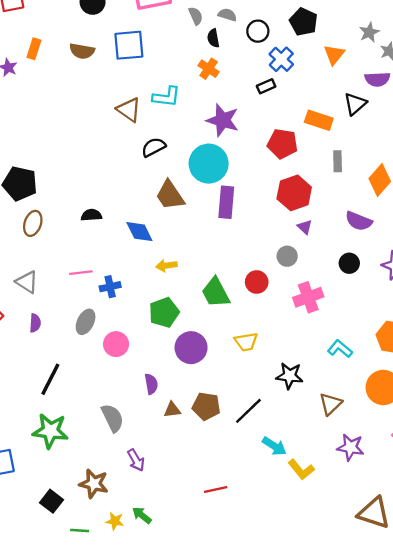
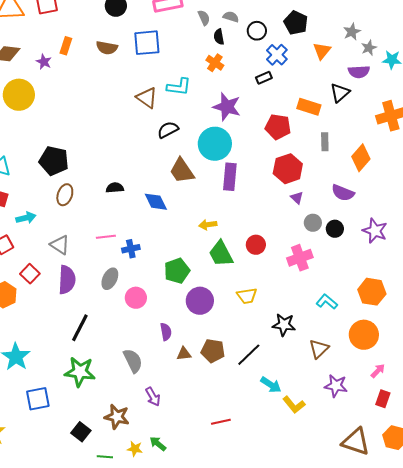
gray circle: (287, 256) -> (313, 223), moved
yellow arrow: (166, 266) -> (208, 225), moved
purple semicircle: (35, 323) -> (67, 280), size x1.8

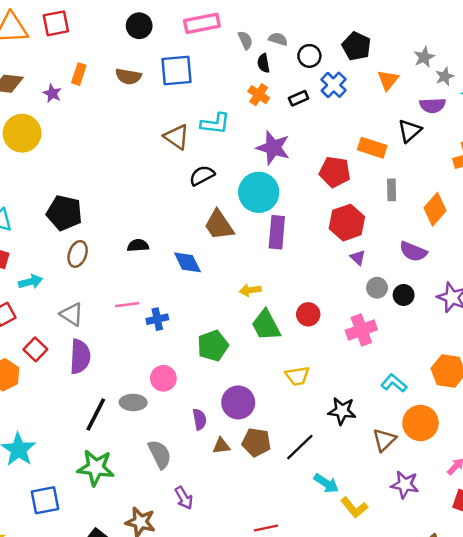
black rectangle: (264, 78) -> (299, 98), moved
gray ellipse: (110, 279) -> (133, 402), moved, turned 65
purple circle: (200, 301) -> (238, 402), moved
orange circle: (364, 335) -> (420, 423), moved

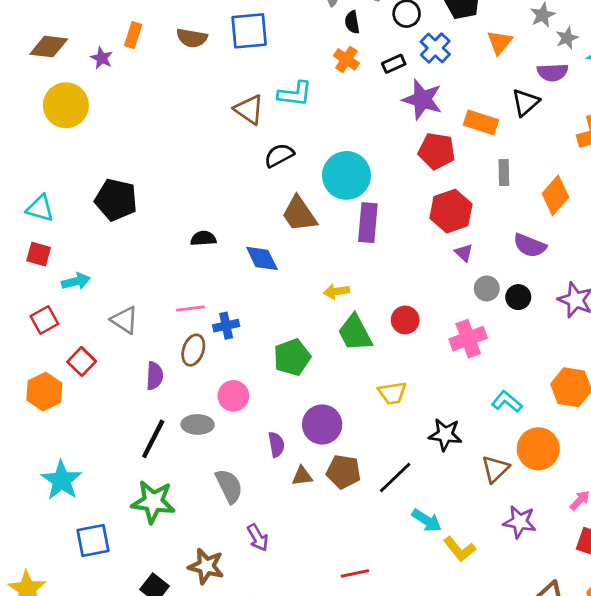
purple star: (273, 148) -> (422, 100), moved
brown ellipse: (78, 254) -> (193, 350), moved
purple semicircle: (80, 357) -> (155, 376), moved, size x0.7

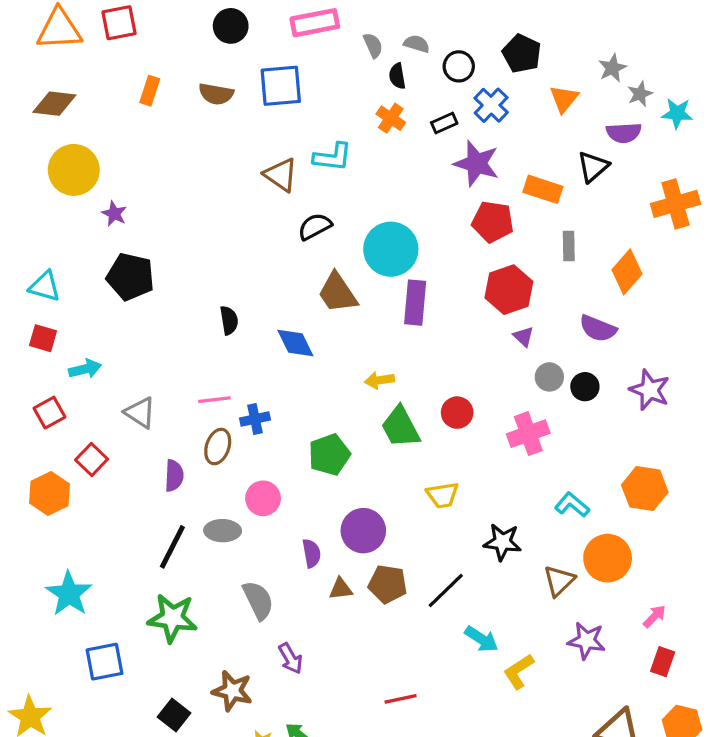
purple star: (102, 58) -> (114, 214), moved
black semicircle: (203, 238) -> (229, 320), turned 85
yellow L-shape: (460, 549) -> (519, 671), turned 96

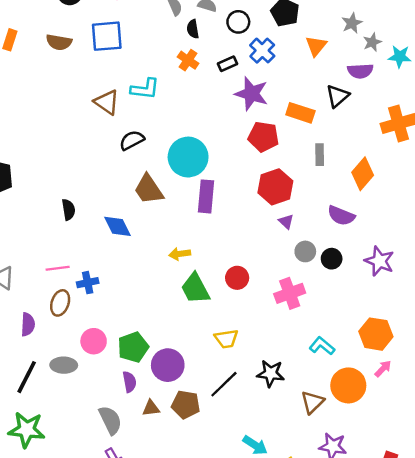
green pentagon: (329, 455) -> (133, 347), moved
black line: (446, 590) -> (224, 384), moved
gray semicircle: (258, 600) -> (110, 420), moved
pink arrow: (654, 616) -> (383, 369), moved

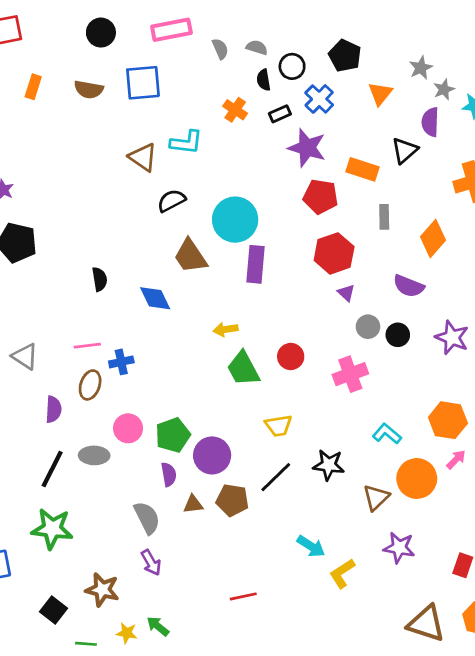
black semicircle: (193, 29) -> (264, 80), moved
purple semicircle: (360, 71) -> (430, 122), turned 95

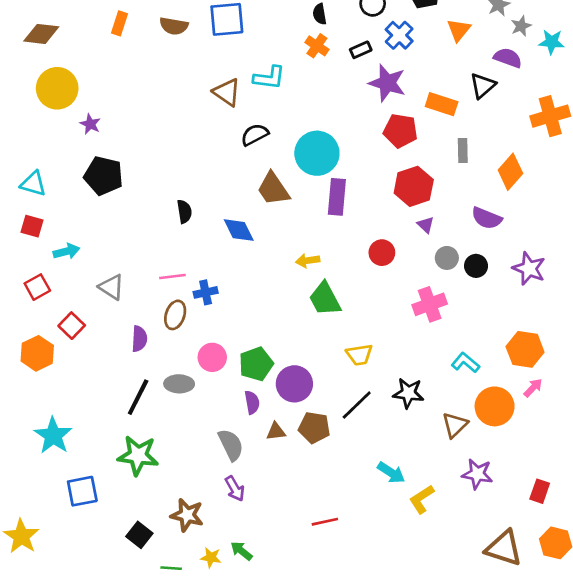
black semicircle: (264, 80) -> (320, 14), moved
purple semicircle: (430, 122) -> (508, 58), turned 108
red circle: (291, 356) -> (382, 253), moved

